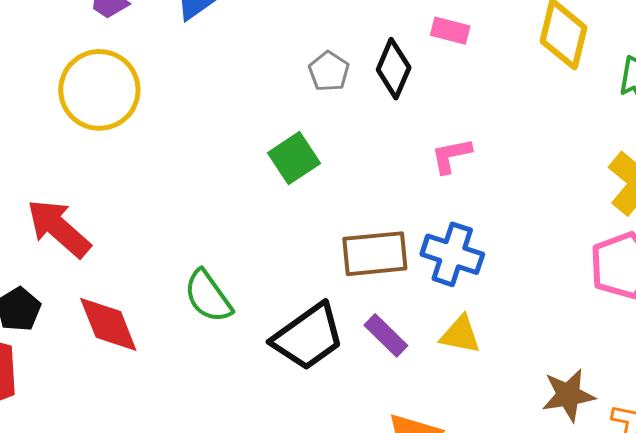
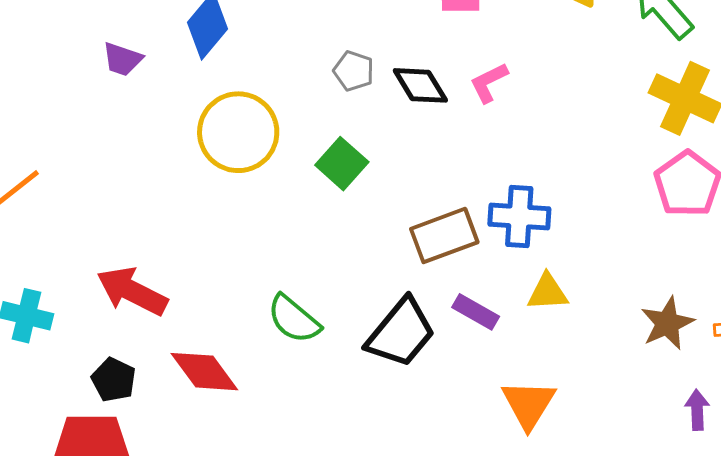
black diamond: (394, 69) -> (420, 85), moved, turned -40
yellow circle: (99, 90) -> (238, 132), moved
pink L-shape: (451, 156) -> (489, 83), moved

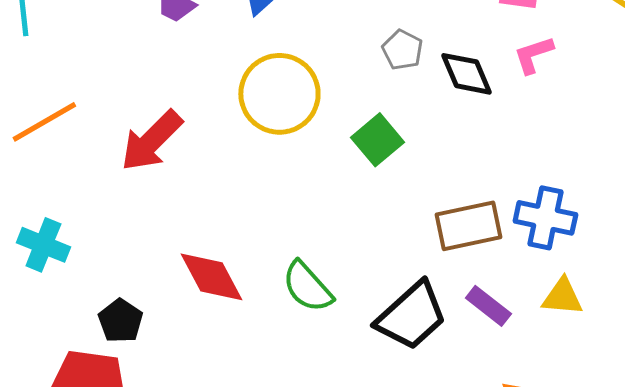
pink L-shape: (489, 83) -> (533, 55), moved
red arrow: (132, 291) -> (151, 141), moved, turned -80
red diamond: (204, 372) -> (211, 277), moved

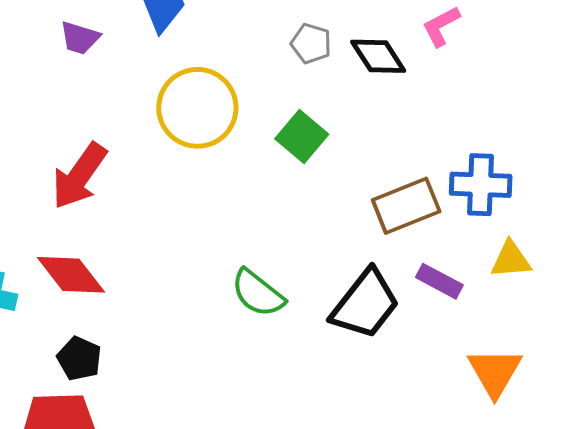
red diamond: (211, 277) -> (71, 275), moved

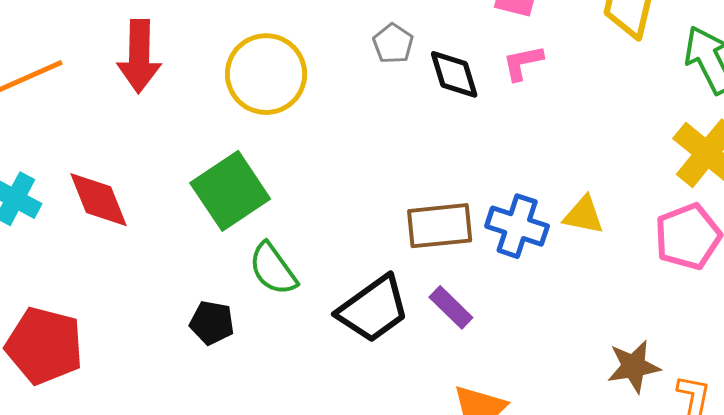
green square: (302, 136) -> (230, 191), moved, size x1.5
red arrow: (79, 176) -> (139, 56), moved, turned -50
yellow triangle: (511, 260) -> (584, 215), moved
black pentagon: (79, 359) -> (212, 323), moved, turned -30

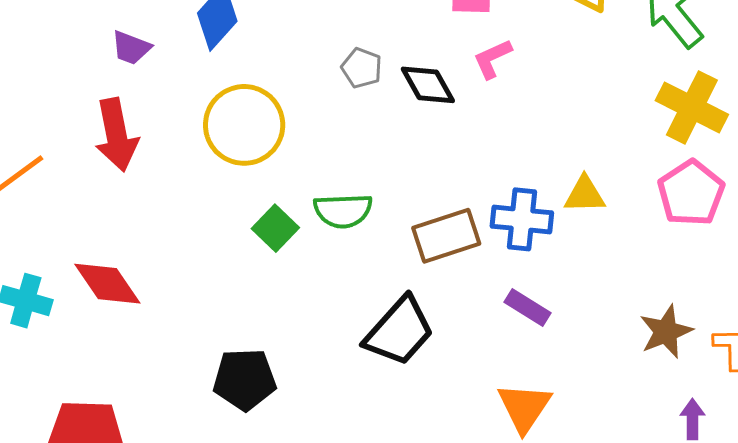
green square: (230, 191) -> (275, 228), moved, size x0.6
green semicircle: (273, 269) -> (343, 211), moved, turned -44
purple rectangle: (451, 307) -> (527, 307), moved
black pentagon: (212, 323) -> (245, 379), size x1.4

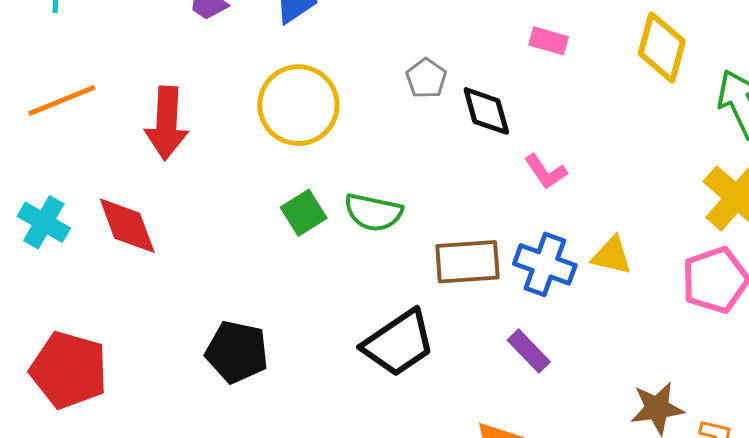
pink L-shape: (492, 59) -> (546, 172), moved, turned -114
red arrow: (116, 135) -> (167, 123), moved

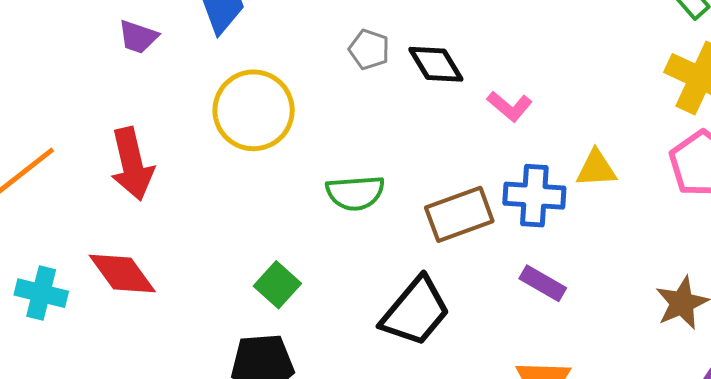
green square: (304, 213) -> (277, 285), moved

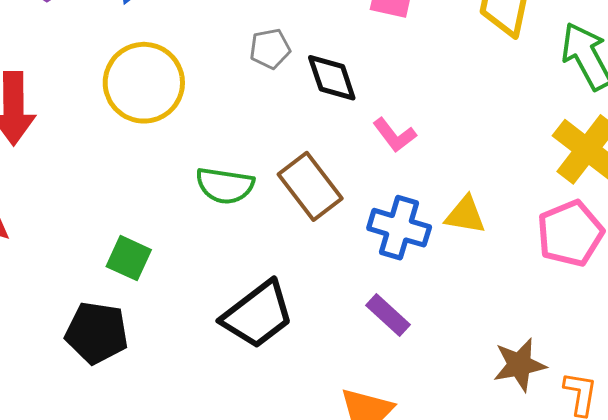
gray pentagon: (369, 49) -> (270, 49), turned 30
brown rectangle: (459, 214) -> (310, 186), moved, turned 60
green square: (277, 285) -> (129, 258), turned -30

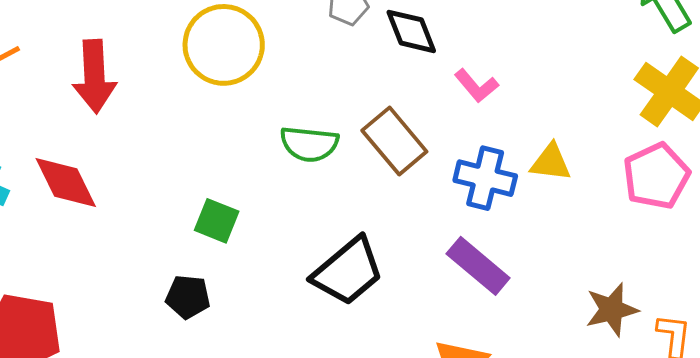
purple rectangle: (388, 315) -> (478, 266), size x1.4
black pentagon: (97, 333) -> (188, 297), size x0.7

